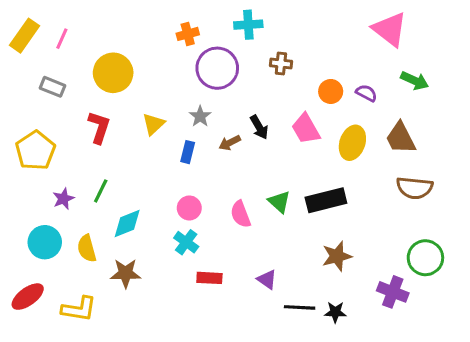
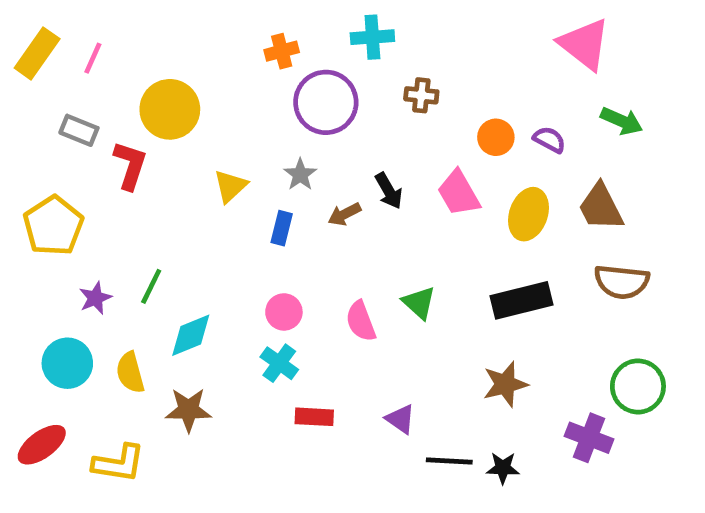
red L-shape: (99, 127) -> (130, 165), moved
black rectangle: (326, 200) -> (521, 300), moved

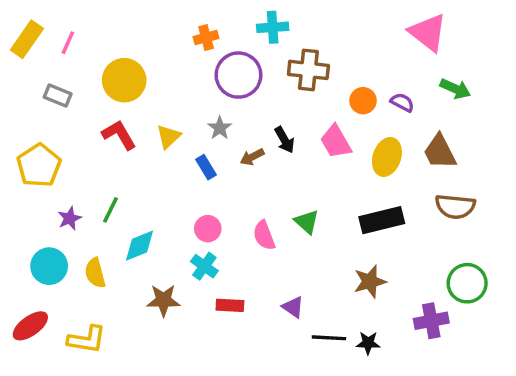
brown cross: (421, 95) -> (308, 70), size x1.6
red L-shape: (130, 165) -> (119, 135), moved, turned -48
blue rectangle: (282, 228) -> (206, 167), turned -45
brown star: (188, 410) -> (163, 300), moved
purple cross: (589, 438) -> (431, 321), turned -32

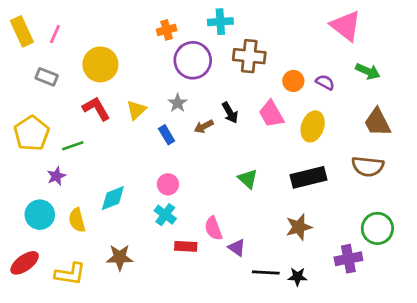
yellow rectangle: (27, 39) -> (22, 31), turned -60
brown trapezoid: (440, 152) -> (377, 122), moved
green line: (111, 210) -> (73, 146), moved, turned 45
pink semicircle: (264, 235) -> (213, 228), moved
brown star: (163, 300) -> (120, 257), moved

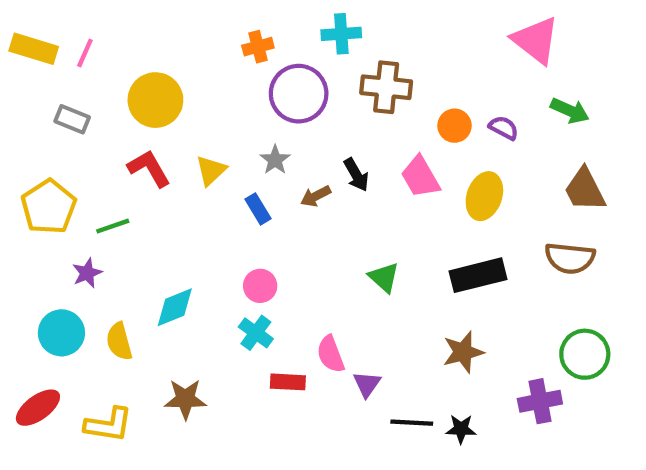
yellow rectangle: (22, 31) -> (34, 49), turned -48
purple triangle: (237, 248) -> (367, 384), turned 30

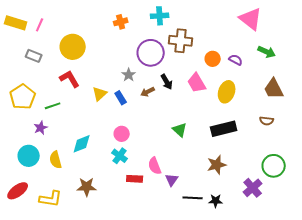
purple circle: (299, 94) -> (151, 53), moved
yellow triangle: (211, 171) -> (100, 94), moved
brown semicircle: (570, 258) -> (267, 121), size x0.6
purple cross: (540, 401) -> (253, 188), turned -30

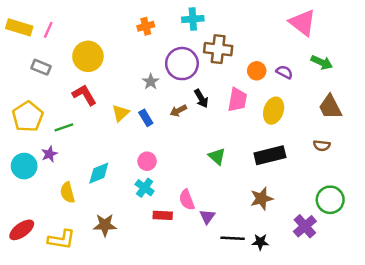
gray star: (129, 75) -> (151, 82), moved
pink trapezoid: (197, 83) -> (237, 100), turned -140
cyan circle: (29, 156) -> (24, 166), moved

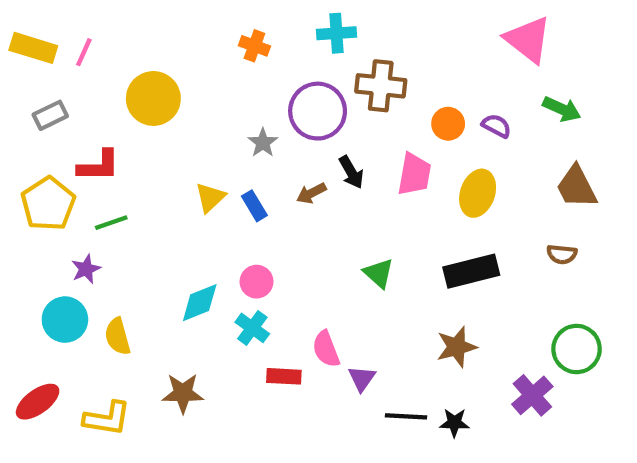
orange cross: (146, 26) -> (254, 46), turned 35
gray rectangle: (41, 67) -> (50, 115), moved, turned -48
red L-shape: (84, 95) -> (99, 166), moved, turned 120
cyan circle: (24, 166) -> (65, 320), moved
cyan diamond: (99, 173) -> (200, 303), moved

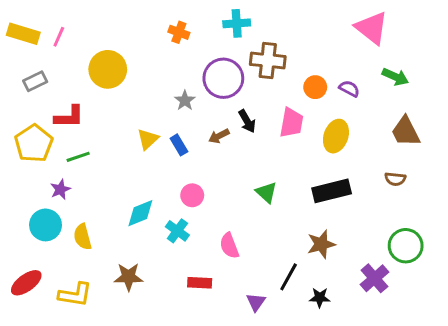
pink circle: (257, 282) -> (192, 195), moved
red rectangle: (284, 376) -> (200, 283), moved
purple triangle: (362, 378) -> (256, 302), moved
black line: (406, 416) -> (289, 277), moved, turned -64

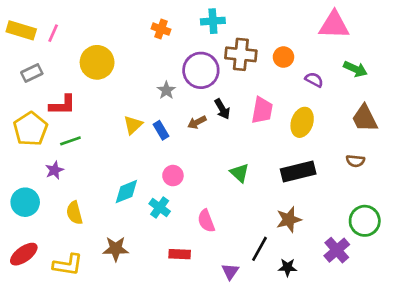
pink triangle: (372, 28) -> (334, 25), turned -36
orange circle: (315, 87) -> (283, 57), moved
cyan circle: (46, 225) -> (25, 202), moved

